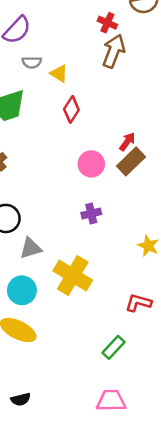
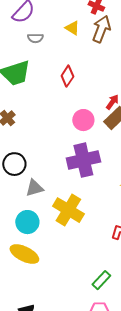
yellow triangle: (59, 73) -> (72, 28), moved
purple cross: (91, 214) -> (83, 160), size x2.0
green rectangle: (114, 347) -> (101, 280), moved

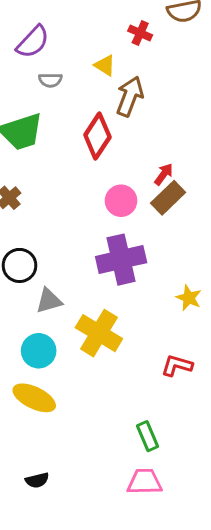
brown arrow: (101, 29) -> (130, 96), moved
red diamond: (67, 76) -> (97, 136), size x1.4
green rectangle: (101, 280) -> (147, 436), turned -66

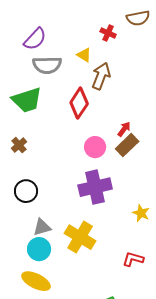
gray semicircle: (50, 80) -> (47, 65), size x1.8
gray triangle: (49, 301) -> (42, 227), moved

